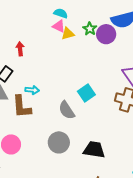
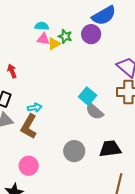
green star: (90, 29) -> (65, 36), moved
brown L-shape: (22, 107) -> (29, 126), turned 50
gray semicircle: (67, 110) -> (95, 111), moved

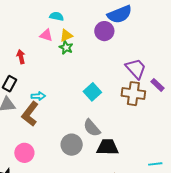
green star: (65, 36) -> (66, 47), moved
pink triangle: (43, 39) -> (46, 35), moved
gray semicircle: (95, 111) -> (92, 128), moved

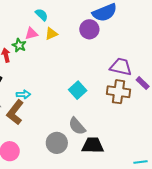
cyan semicircle: (57, 16) -> (42, 15), turned 32
pink triangle: (46, 35) -> (31, 34), turned -32
green star: (66, 47) -> (19, 45), moved
purple trapezoid: (136, 69) -> (121, 67), turned -35

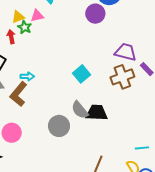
yellow triangle: (51, 34) -> (18, 17), moved
brown cross: (119, 92) -> (122, 77), turned -30
black trapezoid: (93, 145) -> (97, 113), moved

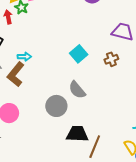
brown cross: (122, 77) -> (111, 59), moved, size x0.6
black trapezoid: (97, 113) -> (77, 134), moved

